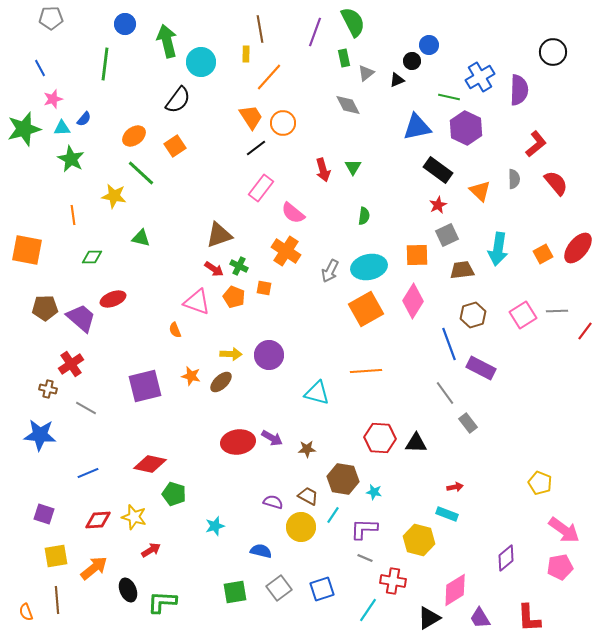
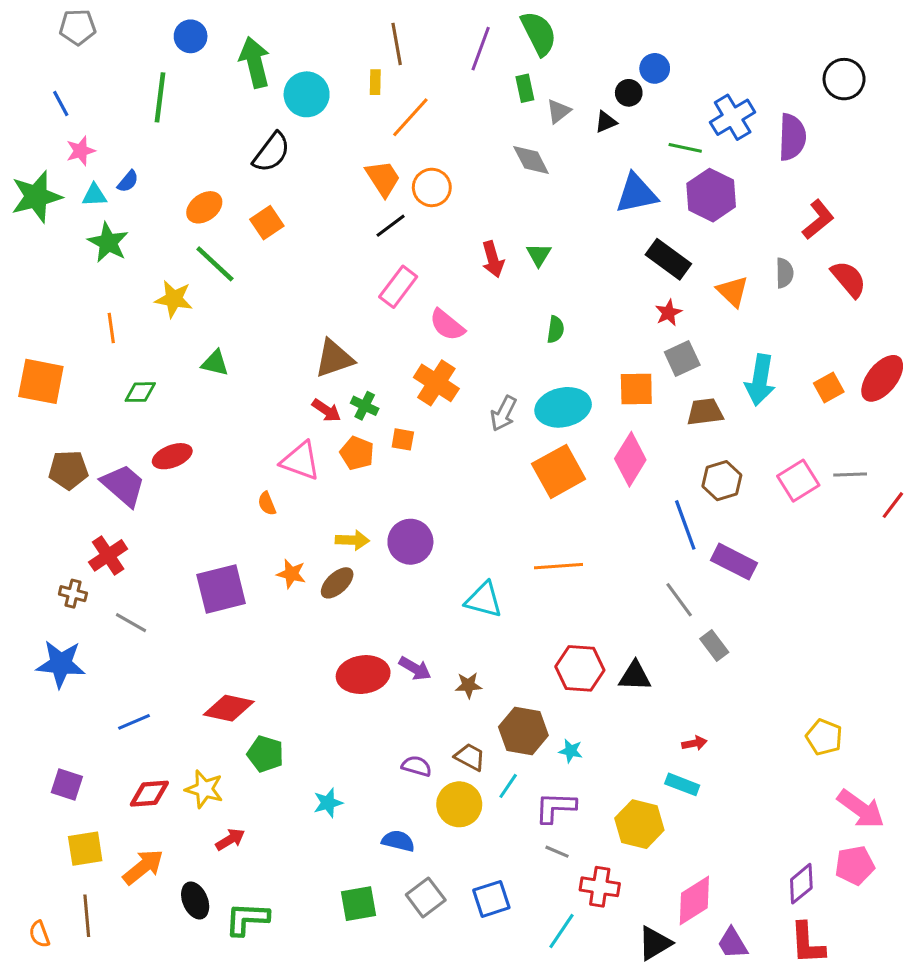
purple diamond: (506, 558) -> (801, 884), moved

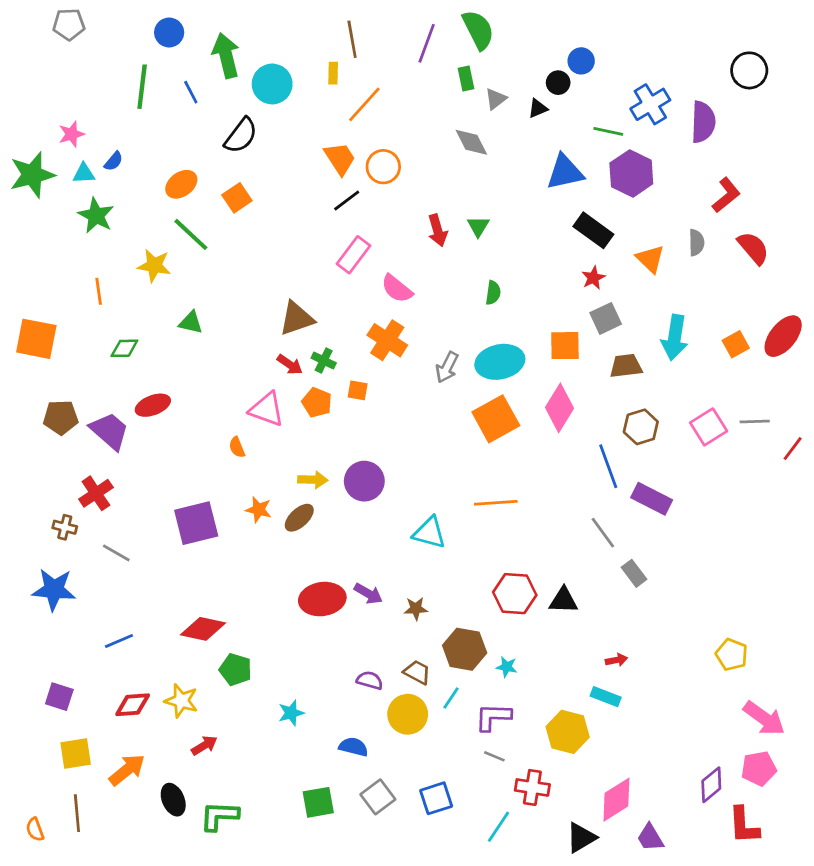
blue line: (61, 104) -> (191, 92), moved
red L-shape: (807, 943) -> (744, 825), moved

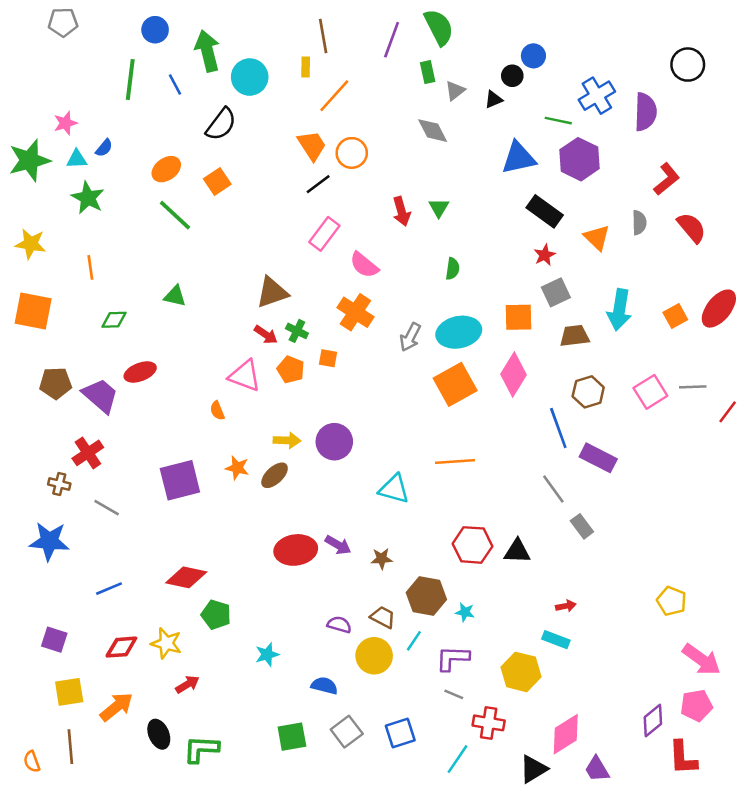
yellow star: (154, 266) -> (31, 244), moved

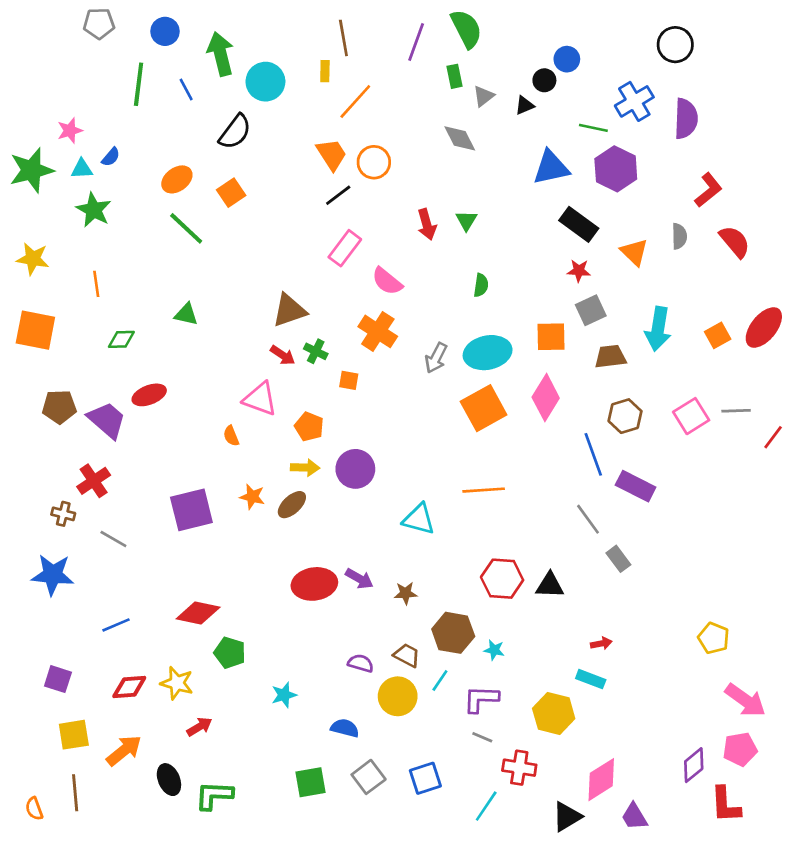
gray pentagon: (63, 22) -> (99, 23), moved
black circle: (688, 65) -> (675, 45), moved
red star: (545, 255) -> (579, 271), turned 30
orange pentagon: (291, 369) -> (309, 427), moved

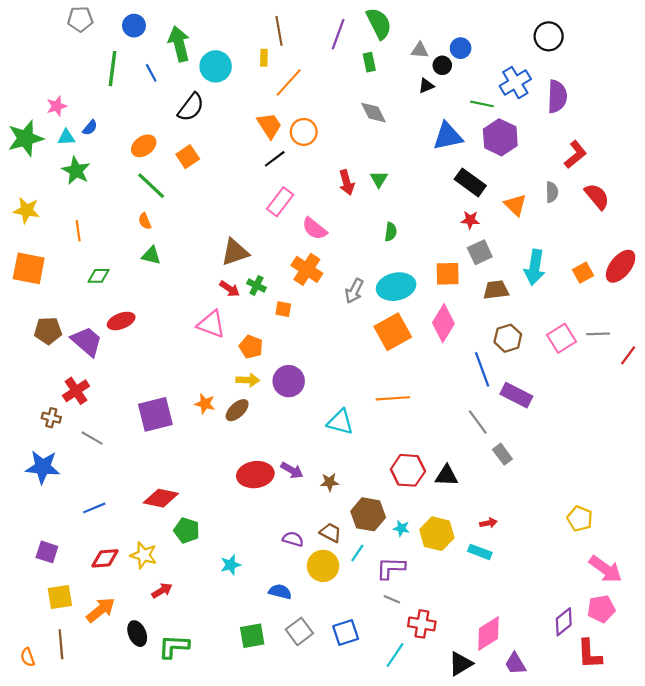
gray triangle: (484, 96) -> (420, 50), moved, turned 42
orange semicircle: (231, 436) -> (145, 221), moved
yellow hexagon: (554, 713) -> (437, 534), moved

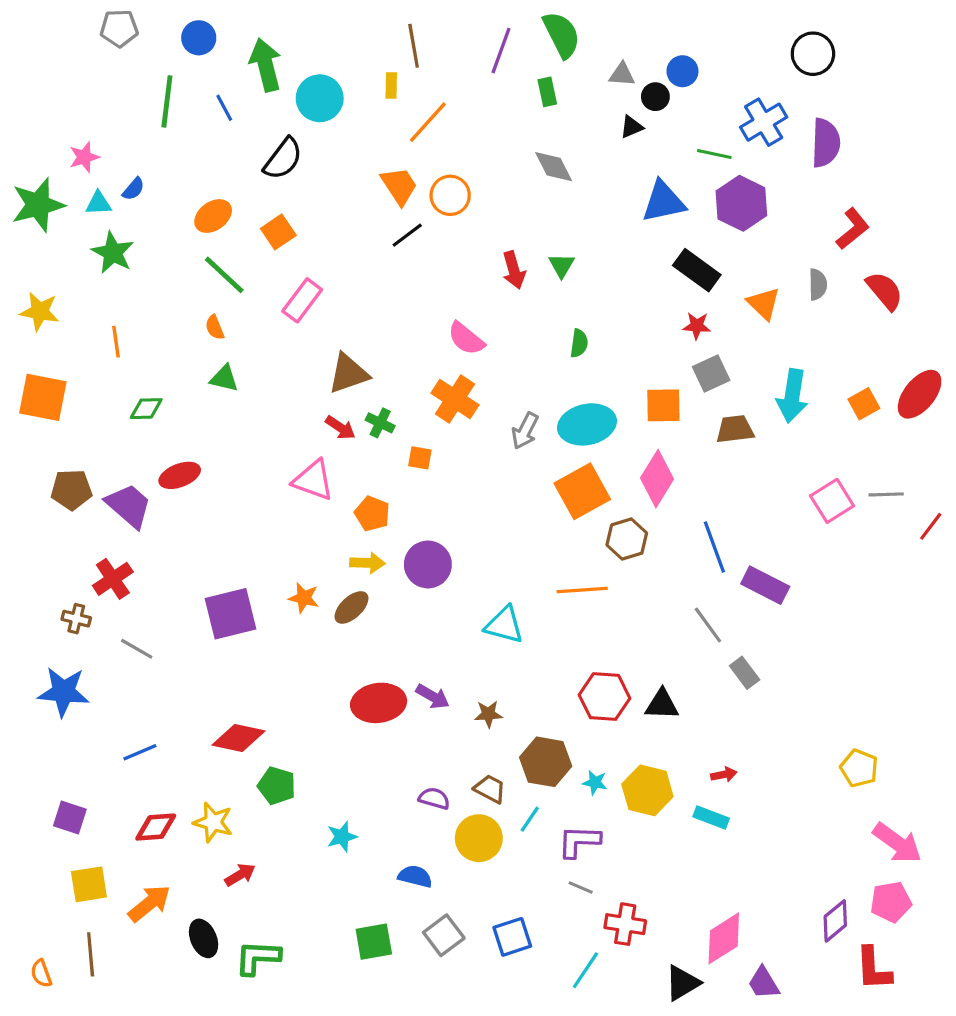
pink rectangle: (280, 202) -> (302, 300), moved
brown hexagon: (508, 338) -> (627, 539), moved

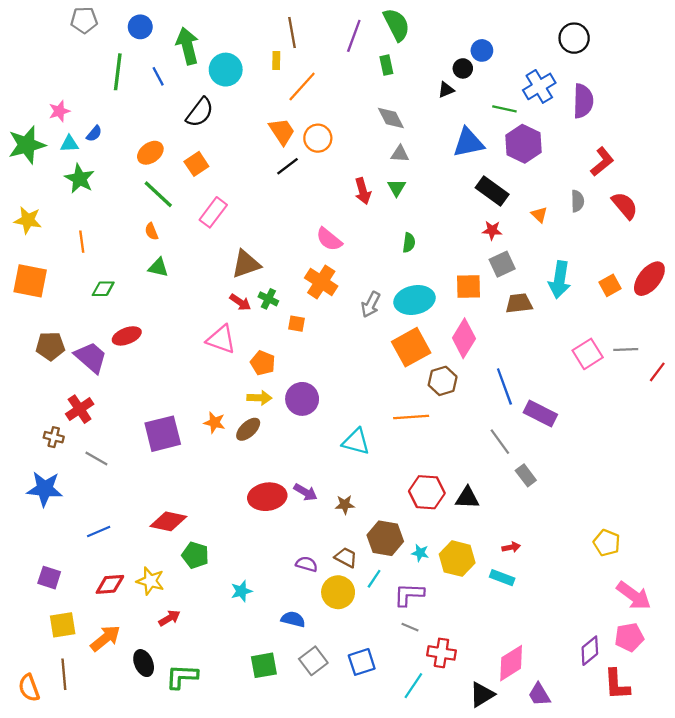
gray triangle: (622, 74) -> (400, 154), moved
orange triangle: (764, 304) -> (539, 215), size x0.7
orange semicircle: (41, 973) -> (29, 688), size x1.4

